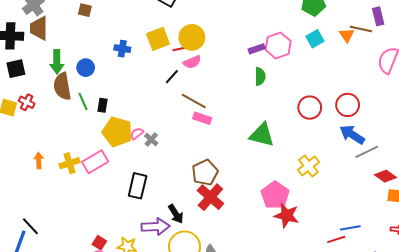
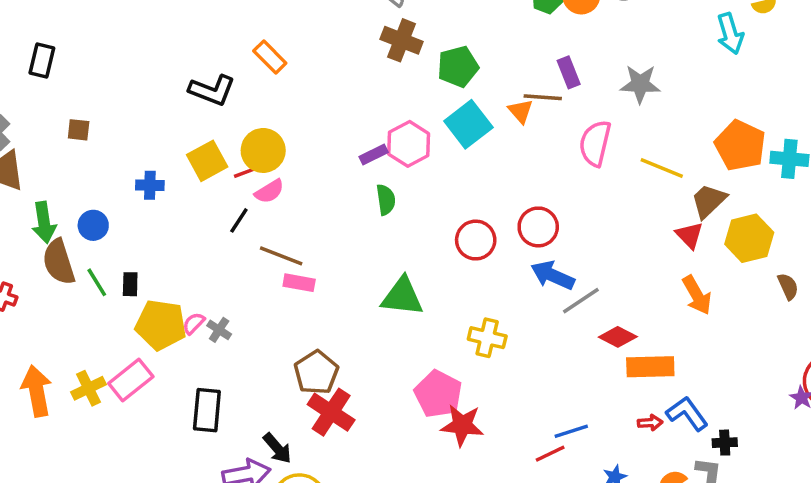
cyan square: (315, 39) -> (468, 124), size x1.5
orange arrow: (39, 161) -> (37, 391), size x1.8
yellow cross: (308, 166) -> (487, 338), turned -30

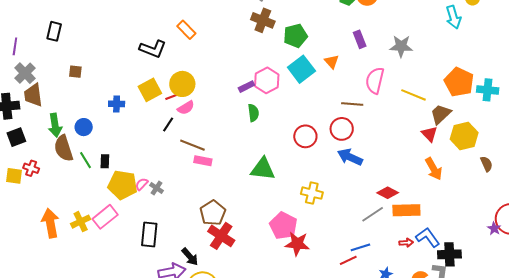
brown line: (543, 97) -> (352, 104), moved
gray line: (581, 301) -> (373, 214), moved
black cross: (725, 443) -> (449, 254), size x1.6

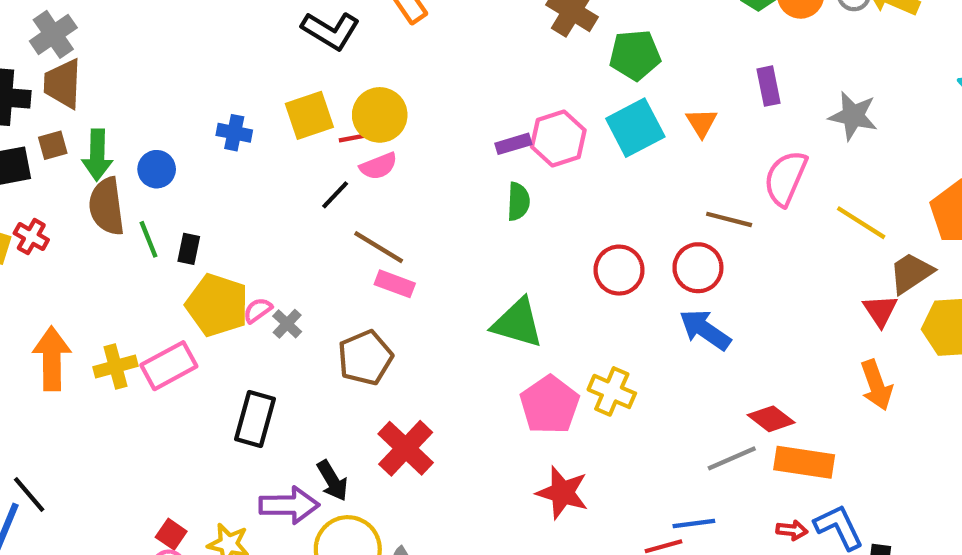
brown square: (75, 72) -> (53, 145), moved, turned -32
brown pentagon: (213, 213) -> (365, 358), moved
pink pentagon: (283, 226) -> (550, 405), moved

